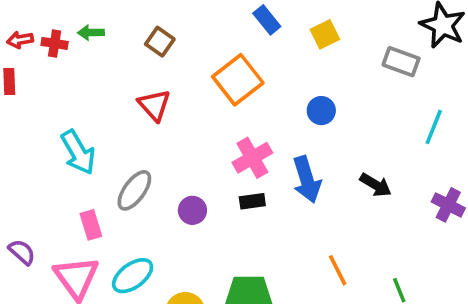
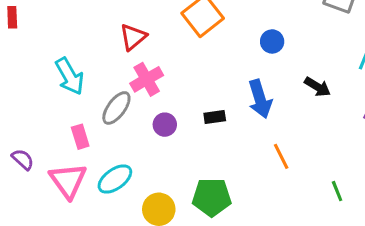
red triangle: (154, 105) -> (133, 37), turned 32
pink cross: (252, 158) -> (147, 79), moved
black arrow: (376, 185) -> (317, 87), moved
orange line: (338, 270) -> (281, 156), moved

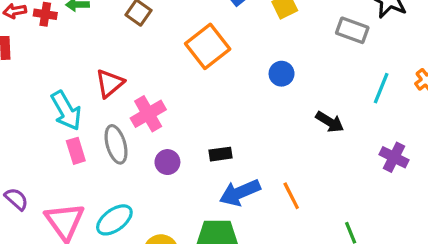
red triangle: (133, 37) -> (110, 83), moved
blue arrow: (260, 99) -> (240, 193), moved, turned 84
gray ellipse: (116, 108) -> (116, 144), turned -52
pink rectangle: (80, 137) -> (76, 151), moved

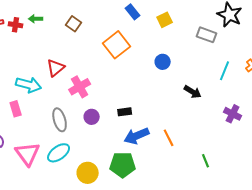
cyan arrow: (66, 111) -> (29, 85), turned -45
gray ellipse: (116, 144) -> (60, 120), moved
pink rectangle: (76, 151) -> (16, 109), moved

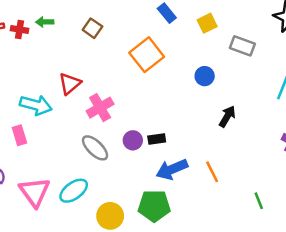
gray rectangle: (207, 35) -> (242, 46), moved
black arrow: (193, 92) -> (227, 116), moved, turned -90
purple circle: (92, 117) -> (133, 140), moved
gray ellipse: (60, 120) -> (95, 148), moved, turned -30

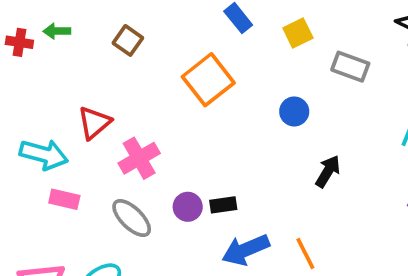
pink rectangle: (19, 135) -> (64, 199), moved, turned -60

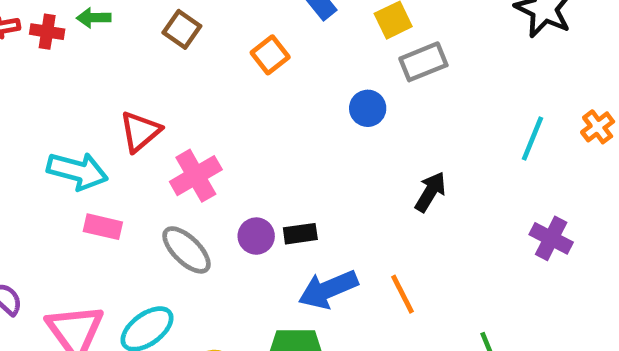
gray rectangle: (350, 67) -> (423, 62), moved, turned -42
orange square: (208, 80) -> (270, 55), moved, size x0.6
blue circle: (294, 111) -> (368, 108), moved

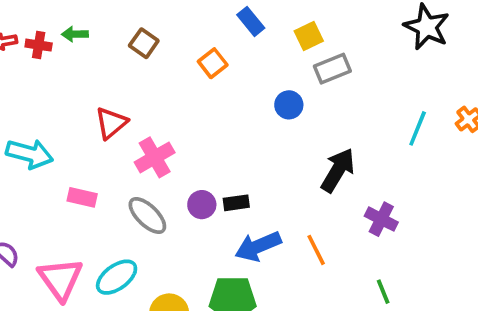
cyan arrow: (77, 171) -> (30, 154), moved
black arrow: (430, 192) -> (338, 170), size x1.4
purple cross: (551, 238) -> (381, 219), moved

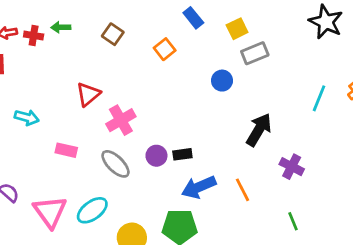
cyan arrow: (30, 154) -> (27, 117), size x0.7

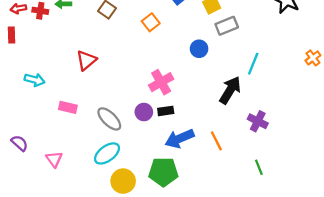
cyan line: (319, 98) -> (253, 64), moved
pink cross: (121, 120) -> (161, 82), moved
cyan ellipse: (92, 210) -> (107, 153), moved
pink triangle: (50, 212) -> (54, 159), size x0.6

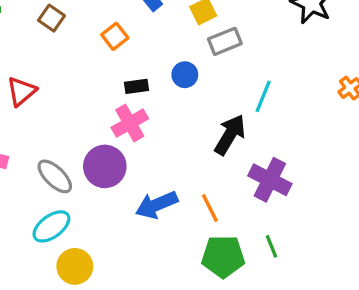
black rectangle: (166, 111) -> (136, 86), moved
purple circle: (144, 112) -> (105, 166), size x1.6
purple cross: (258, 121) -> (270, 180), size x1.4
green pentagon: (163, 172) -> (223, 256), moved

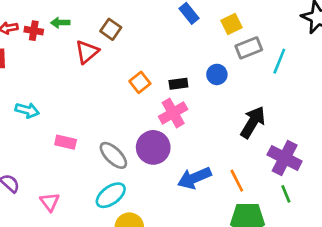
orange square: (115, 36) -> (140, 82), moved
red triangle: (21, 91) -> (87, 52), moved
cyan line: (263, 96) -> (279, 61), moved
green line: (272, 246) -> (286, 194), moved

